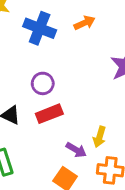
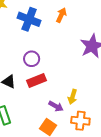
orange arrow: (85, 23) -> (61, 15), turned -40

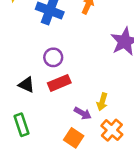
orange cross: (80, 121) -> (112, 130), turned 36

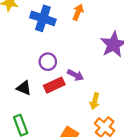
purple arrow: (83, 113) -> (75, 75), moved

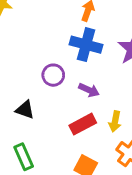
blue cross: (43, 18) -> (86, 45), moved
red rectangle: (54, 85) -> (83, 124), moved

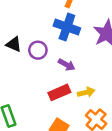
black triangle: (25, 110) -> (14, 44), moved
yellow arrow: (115, 121) -> (86, 92), turned -119

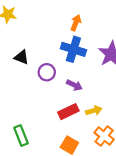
black triangle: (14, 44) -> (21, 57), moved

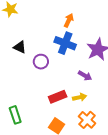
purple arrow: (74, 85) -> (85, 76), moved

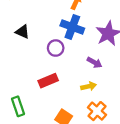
purple circle: (41, 62) -> (56, 48), moved
red rectangle: (58, 97) -> (48, 81), moved

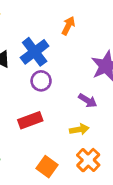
blue cross: (72, 27) -> (35, 52), moved, turned 30

